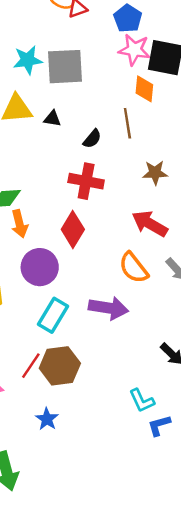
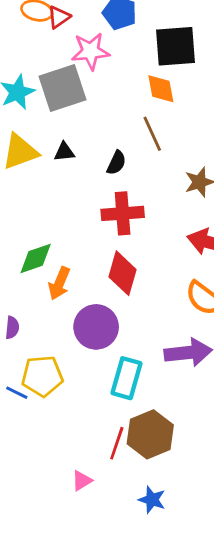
pink star: (134, 50) -> (90, 51), moved
orange arrow: (20, 224) -> (59, 283), turned 52

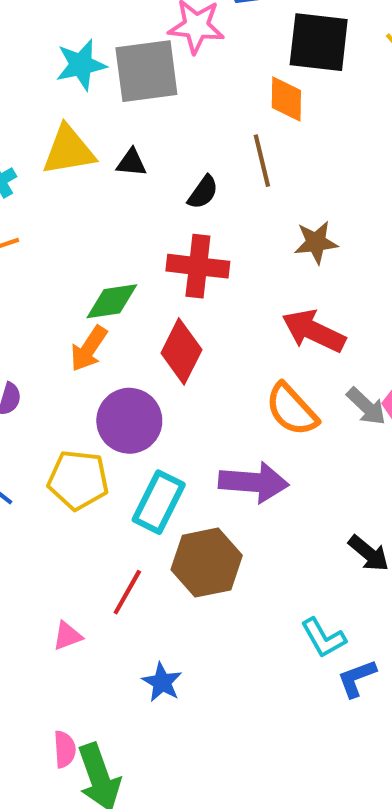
green diamond: (36, 258) -> (112, 301), moved
yellow pentagon: (42, 376) -> (78, 480), moved
brown hexagon: (150, 434) -> (207, 563), moved

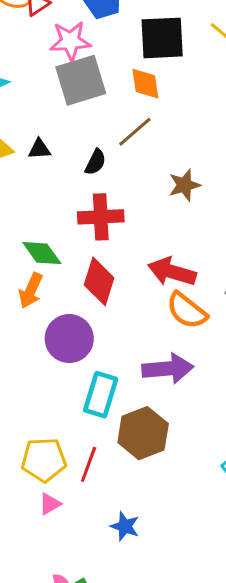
gray square: (146, 71) -> (81, 80), moved
brown line: (262, 161) -> (135, 132), turned 72
green diamond: (112, 301) -> (42, 253), turned 72
red arrow: (314, 331) -> (172, 272), moved
yellow pentagon: (78, 480) -> (44, 460), moved

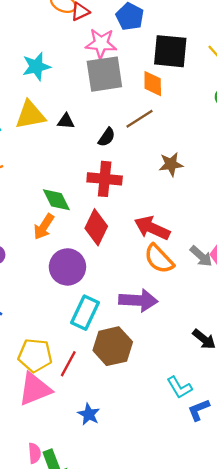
pink triangle: (50, 504) -> (35, 389), size x2.0

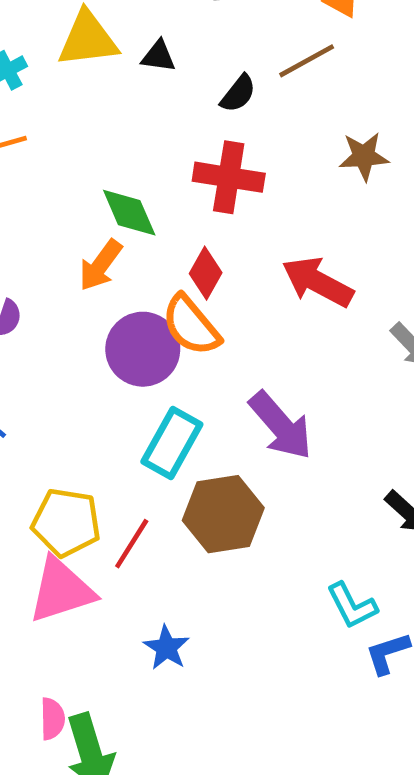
red diamond: (96, 227) -> (206, 273), size x0.7
orange semicircle: (159, 259) -> (191, 325), moved
purple arrow: (138, 300) -> (281, 425), turned 42

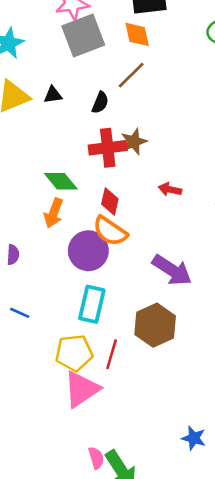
brown star: (364, 156) -> (134, 142), moved
red arrow: (318, 282) -> (170, 189), size x0.6
cyan rectangle: (172, 443) -> (92, 304), moved
blue star: (166, 648) -> (194, 438), moved

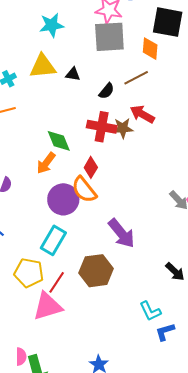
red arrow: (170, 189) -> (142, 114), moved, size x1.4
pink triangle: (82, 389) -> (48, 306), moved

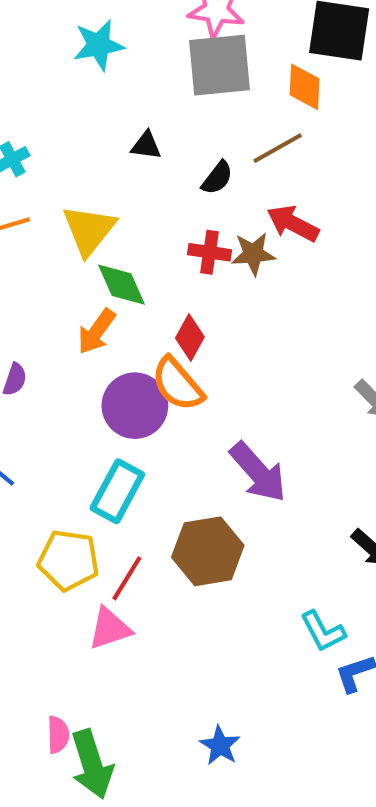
yellow triangle: (43, 66) -> (89, 230), moved, turned -44
red cross: (102, 127) -> (210, 252), size x0.7
pink triangle: (48, 306) -> (110, 628), size x0.7

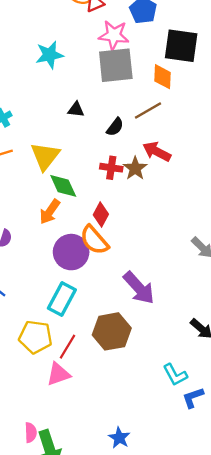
brown star: (253, 254) -> (135, 168), turned -30

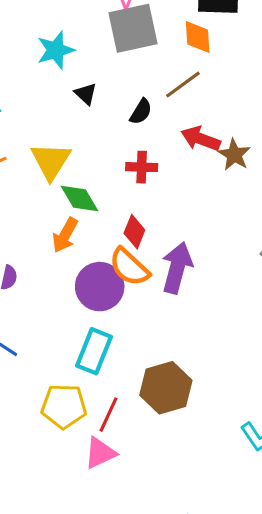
cyan star: (50, 55) -> (56, 50), moved
black triangle: (76, 110) -> (86, 94), turned 42
brown star: (135, 168) -> (234, 155), moved
purple arrow: (139, 288) -> (177, 268), moved, turned -117

